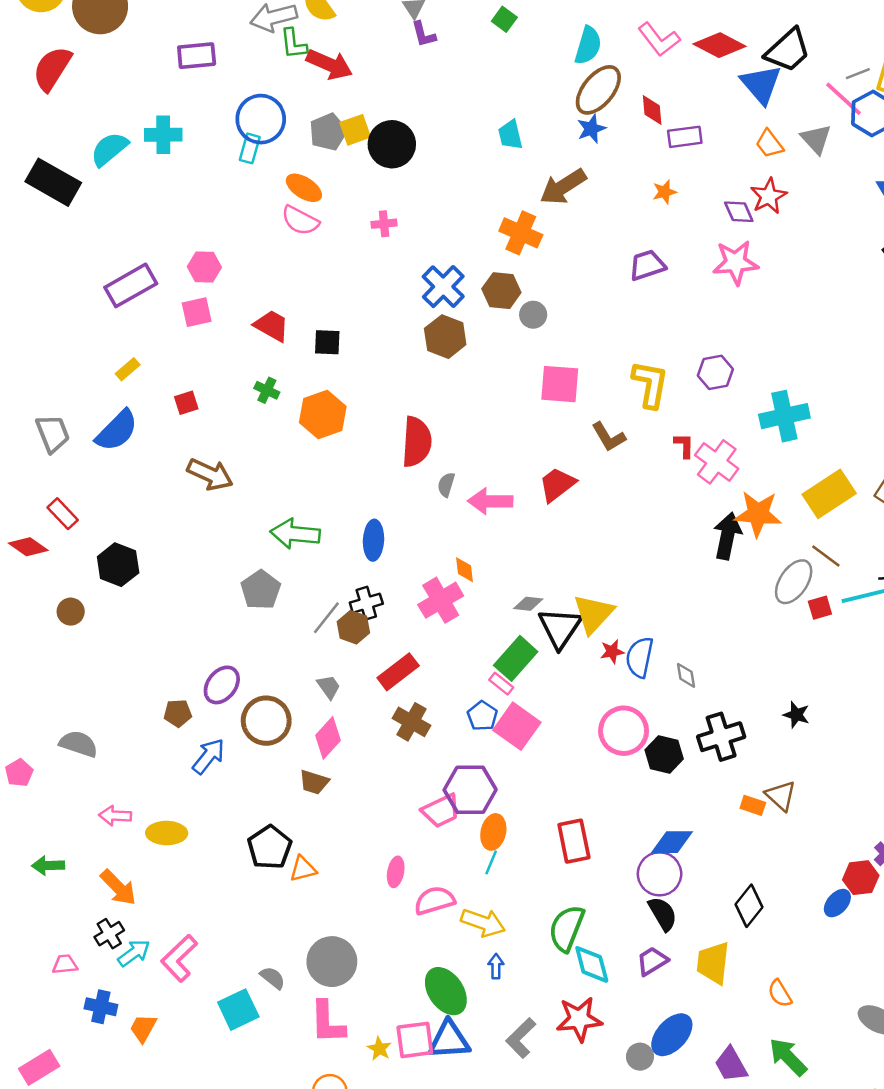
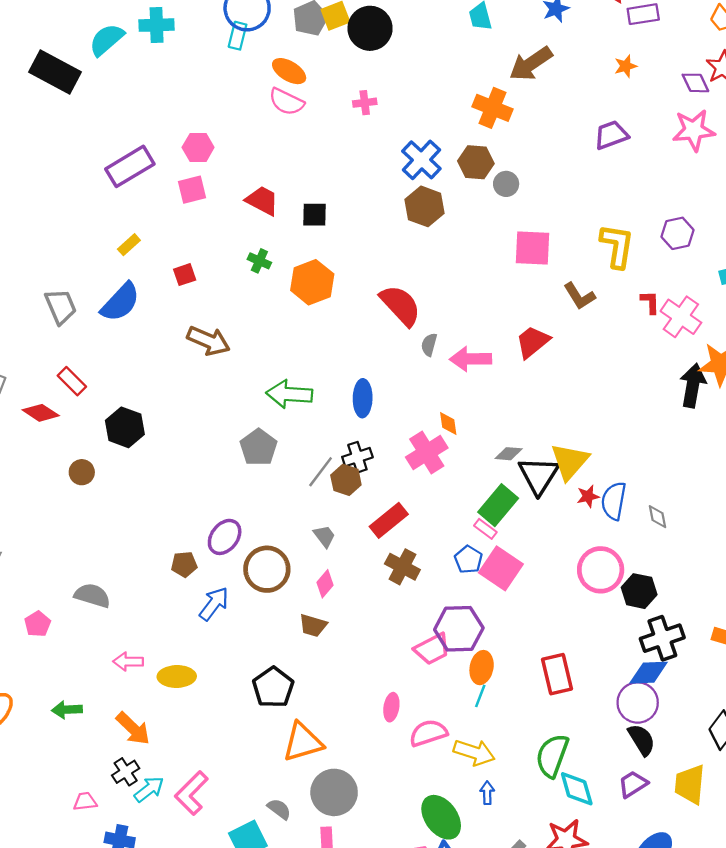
red semicircle: (417, 442) -> (400, 305), turned -45
black cross: (721, 737) -> (662, 638), moved
pink diamond: (328, 738) -> (325, 584), size x0.7
orange triangle: (303, 869) -> (303, 742), moved, size x1.6

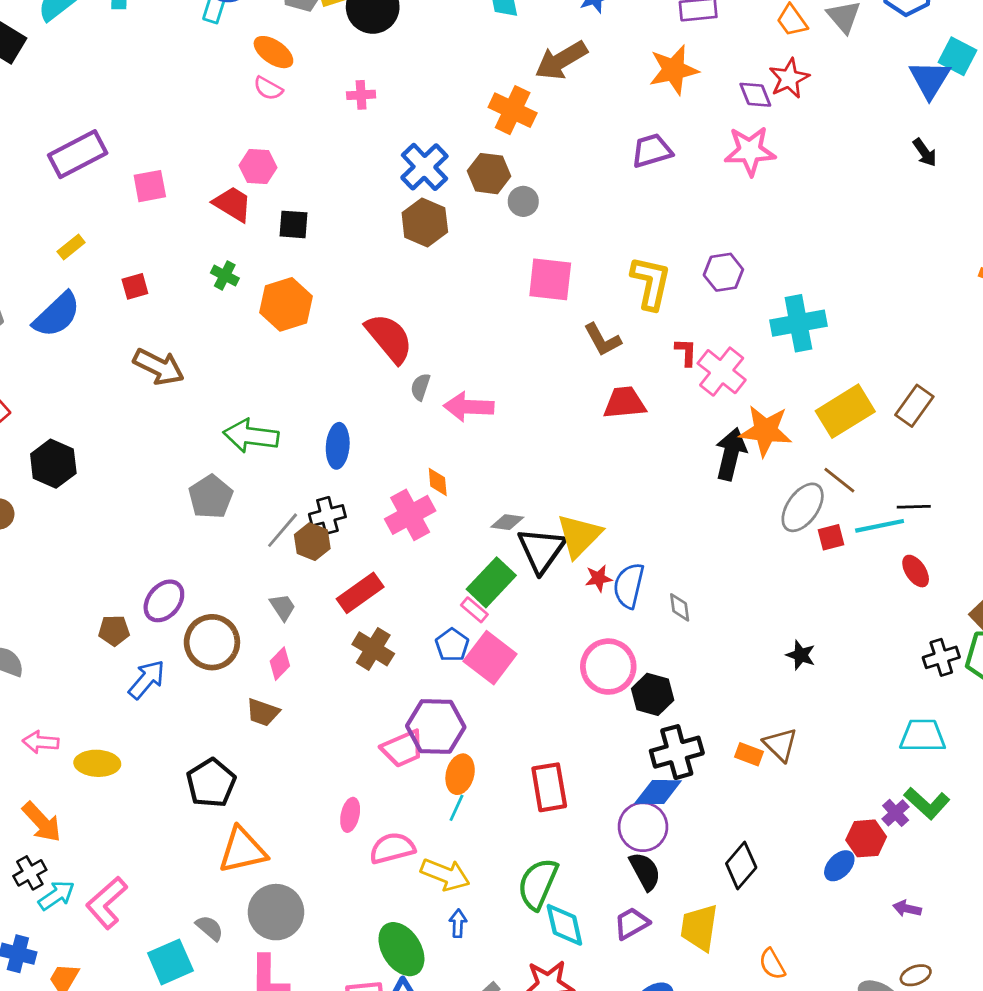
orange star: (626, 66) -> (674, 70), size x1.8
pink semicircle: (286, 102) -> (268, 88), size x0.7
pink hexagon: (198, 147) -> (258, 166), moved
red trapezoid: (533, 342) -> (624, 403), moved, turned 30

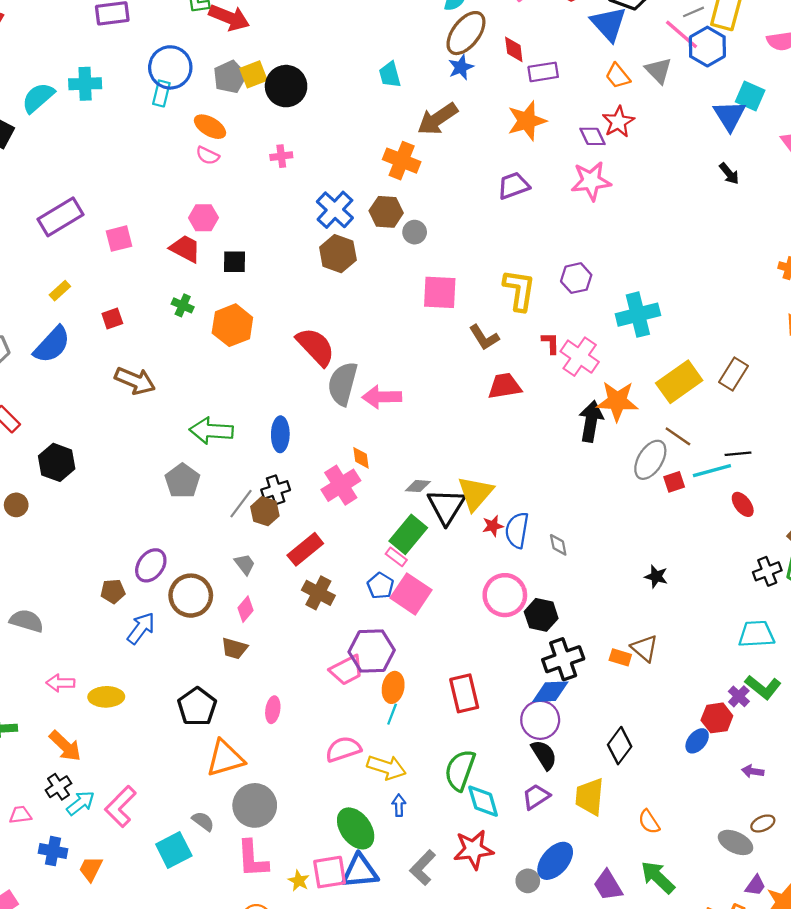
gray semicircle: (420, 387) -> (343, 384), size x2.0
pink ellipse: (350, 815) -> (273, 710), moved

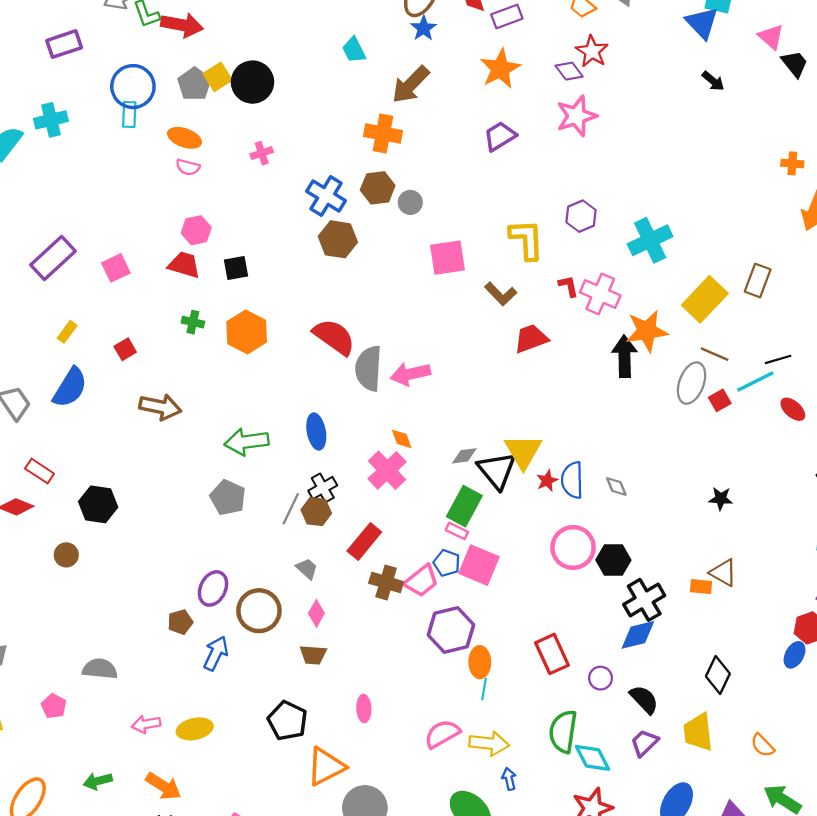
pink trapezoid: (347, 670) -> (421, 581), moved
purple circle: (540, 720) -> (601, 678), moved, size x0.6

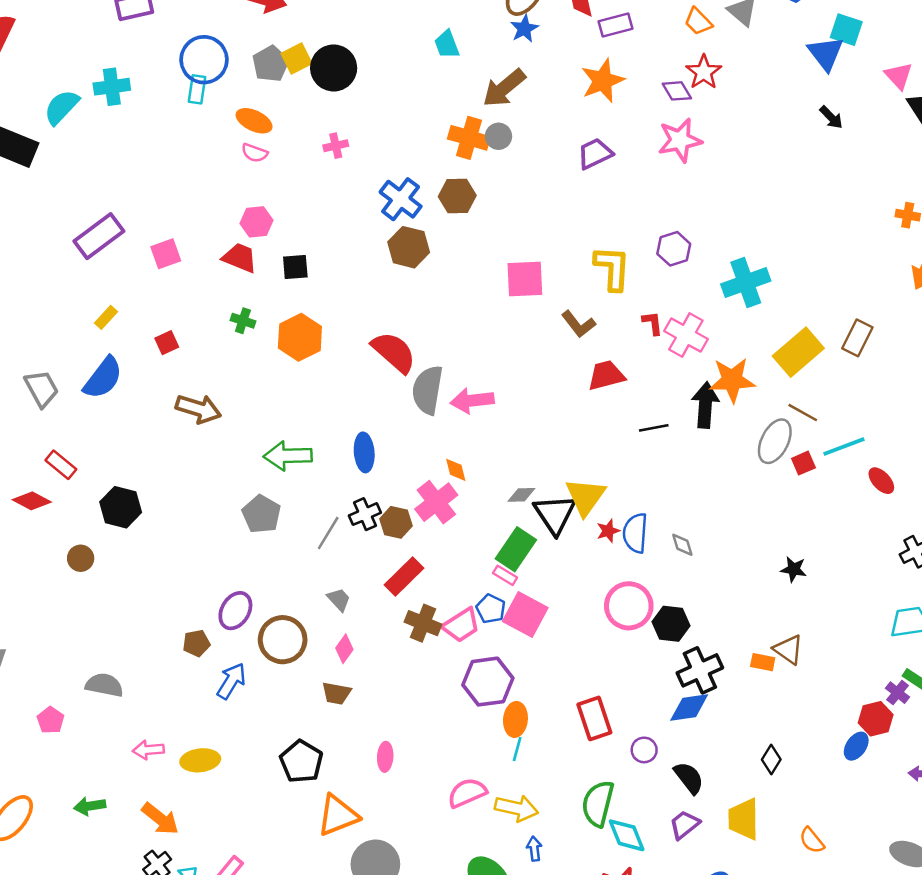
gray circle: (410, 202) -> (498, 136), moved
black line: (778, 359) -> (654, 428), moved
brown hexagon: (316, 512) -> (396, 522), moved
black diamond: (718, 675) -> (771, 759), size x0.7

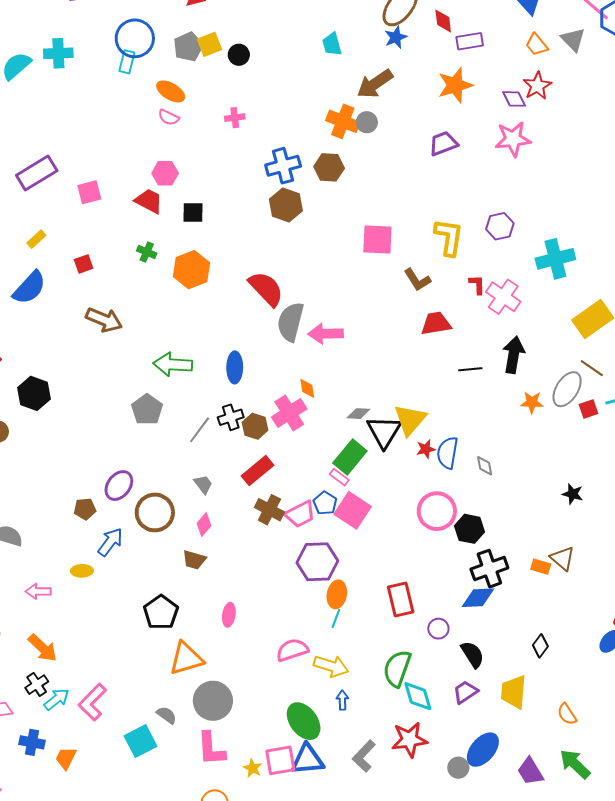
black circle: (334, 68) -> (239, 55), size x0.6
blue cross: (401, 199) -> (283, 166), turned 32
orange star: (732, 380) -> (532, 402), moved, size x0.6
yellow ellipse: (200, 760) -> (82, 571), moved, size x0.7

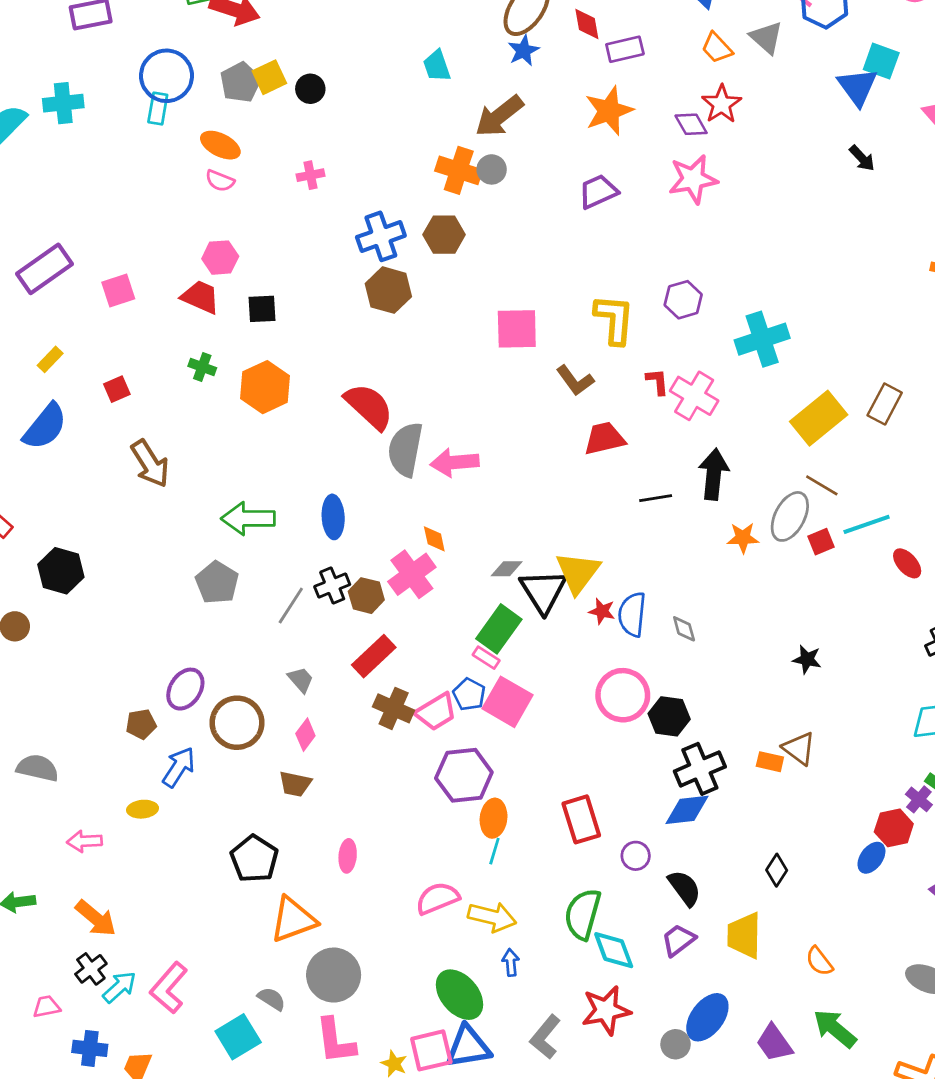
brown arrow: (104, 320) -> (150, 464), turned 39
red star: (426, 449) -> (602, 611), turned 30

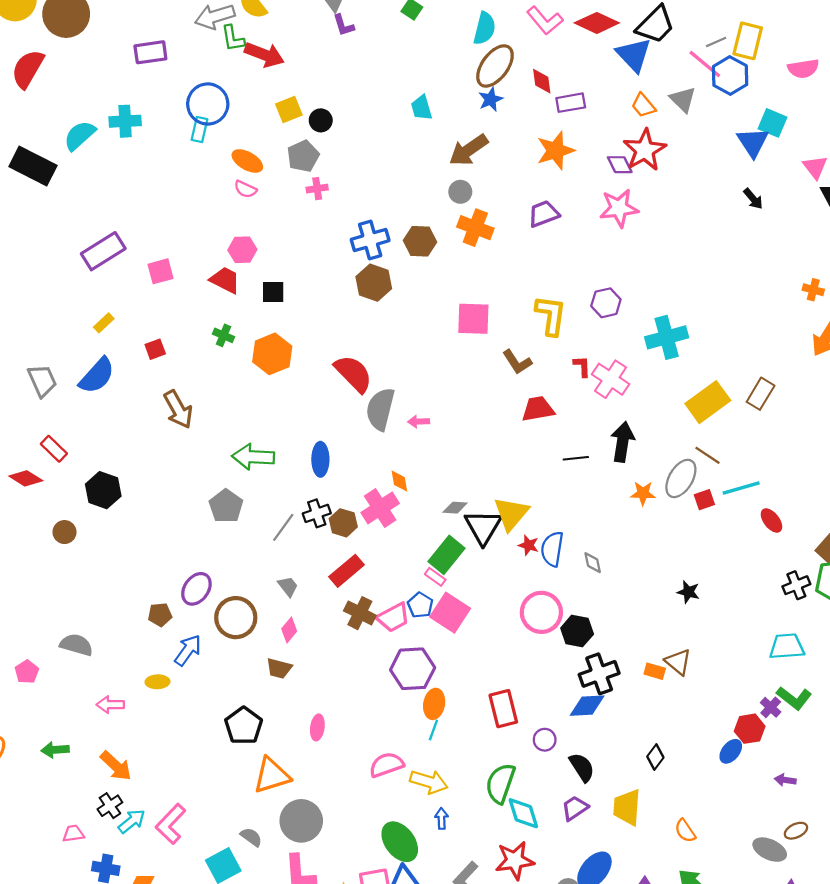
gray pentagon: (240, 82) -> (303, 156), moved
red star: (722, 104) -> (645, 150), size x1.4
orange cross: (459, 170) -> (475, 228), moved
pink arrow: (455, 462) -> (419, 421), size x0.6

